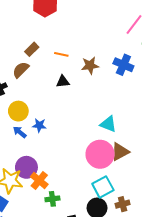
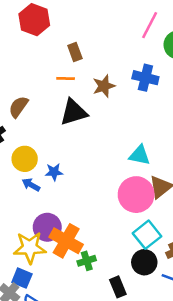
brown rectangle: (32, 49) -> (75, 52), moved, turned -56
black triangle: (63, 82) -> (74, 112), size x1.6
orange cross: (39, 180) -> (66, 241), size x1.4

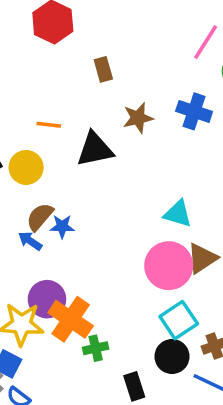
orange line: (66, 79) -> (49, 125), moved
brown semicircle: (18, 107) -> (40, 217), moved
yellow circle: (25, 159) -> (26, 167), moved

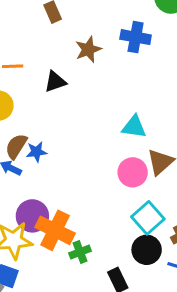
black triangle: (95, 149) -> (55, 82), size x0.7
pink circle: (169, 266) -> (133, 172), size x0.7

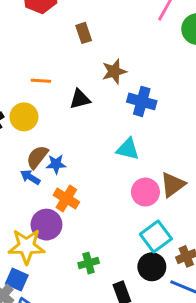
blue cross: (136, 37) -> (142, 101), moved
cyan triangle: (134, 127) -> (128, 149), moved
orange cross: (55, 230) -> (66, 199), moved, size x0.7

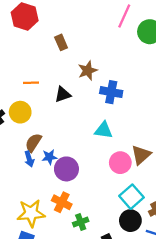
blue star: (56, 164) -> (49, 157), moved
blue arrow: (30, 177) -> (29, 159), turned -133
orange cross: (66, 199) -> (62, 202), moved
purple circle: (46, 225) -> (66, 169), moved

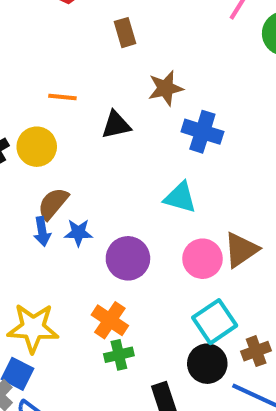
purple circle: (66, 169) -> (128, 258), moved
orange cross: (62, 202) -> (110, 320), moved

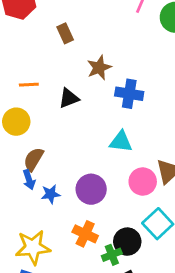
blue star: (78, 233) -> (51, 194), moved
green cross: (119, 355) -> (112, 255), moved
black circle: (207, 364) -> (127, 242), moved

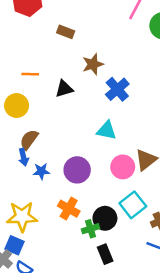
brown rectangle: (65, 33) -> (66, 32), turned -49
blue cross: (129, 94) -> (117, 89), turned 35

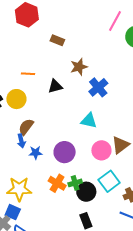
green cross: (90, 229) -> (75, 183), moved

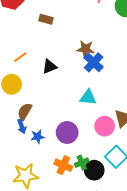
brown star: (79, 67) -> (85, 49), moved, turned 30
orange line: (28, 74) -> (20, 57), turned -32

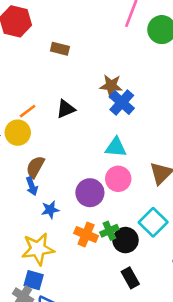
orange line: (20, 57) -> (28, 111), moved
pink circle: (105, 126) -> (118, 179), moved
blue star: (38, 137) -> (50, 210), moved

